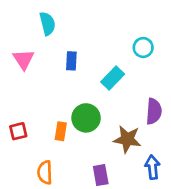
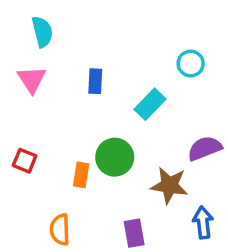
cyan semicircle: (47, 24) -> (42, 32), moved
purple semicircle: (154, 111) -> (205, 148), turned -115
red square: (18, 131) -> (25, 161), moved, turned 36

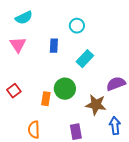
cyan semicircle: (42, 32) -> (24, 18), turned 78
cyan circle: (191, 64) -> (77, 26), moved
red square: (25, 161) -> (14, 91), turned 32

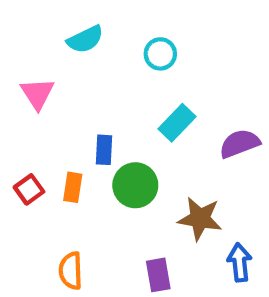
cyan semicircle: (24, 18) -> (85, 39), moved
blue rectangle: (54, 46) -> (104, 150), moved
purple semicircle: (116, 84) -> (240, 144), moved
orange rectangle: (46, 99) -> (73, 187), moved

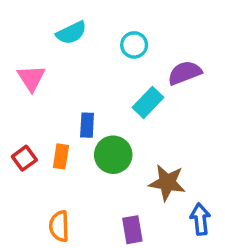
purple semicircle: (240, 144) -> (185, 73), moved

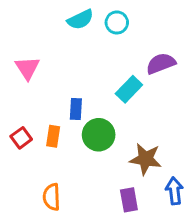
cyan semicircle: (71, 33) -> (80, 19), moved
cyan circle: (134, 45) -> (117, 22), moved
purple rectangle: (132, 230) -> (129, 200), moved

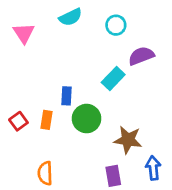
cyan circle: (117, 22) -> (116, 25), moved
pink triangle: (27, 68) -> (24, 33), moved

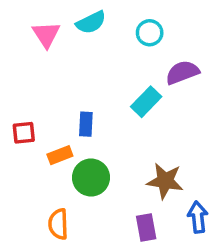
pink triangle: (24, 33) -> (46, 34), moved
green circle: (87, 119) -> (91, 178), moved
orange rectangle: (46, 120) -> (60, 155), turned 60
red square: (18, 121) -> (24, 133), moved, turned 30

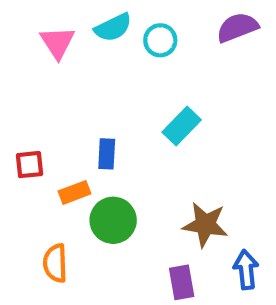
cyan circle: (150, 33) -> (160, 40), moved
purple semicircle: (182, 72) -> (237, 27), moved
orange semicircle: (58, 224) -> (55, 263), moved

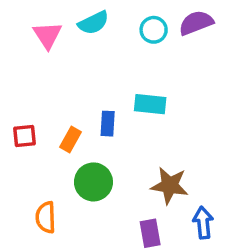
cyan circle: (160, 40) -> (154, 30), moved
cyan rectangle: (182, 126) -> (150, 104), turned 52
blue rectangle: (107, 154) -> (108, 124), moved
orange rectangle: (75, 192) -> (70, 139), moved, turned -40

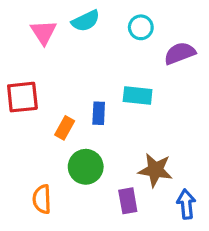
purple semicircle: (196, 23) -> (180, 53), moved
red square: (24, 136) -> (22, 97), moved, size x1.5
purple rectangle: (150, 233) -> (128, 201), moved

